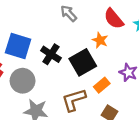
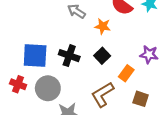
orange star: (100, 40) -> (103, 26), moved
black square: (83, 62) -> (102, 56), size x0.6

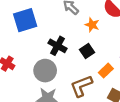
blue square: (35, 55) -> (25, 20), moved, turned -30
gray circle: (48, 88) -> (45, 71), moved

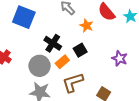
blue square: (25, 20) -> (24, 17), turned 35
orange rectangle: (106, 71) -> (62, 62), moved

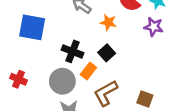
purple star: (120, 58) -> (154, 27), moved

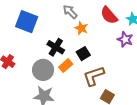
orange star: (108, 22) -> (81, 28), moved
brown L-shape: (106, 93) -> (94, 76), moved

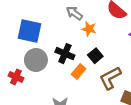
gray circle: (43, 70) -> (36, 60), moved

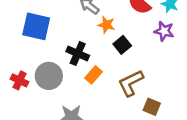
black square: (95, 56) -> (122, 45), moved
gray circle: (36, 60) -> (49, 76), moved

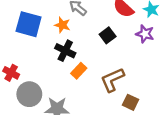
orange star: (106, 25) -> (62, 25), moved
black square: (122, 45) -> (108, 35), moved
gray circle: (49, 76) -> (29, 94), moved

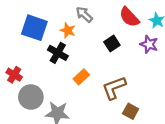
black cross: (65, 51) -> (58, 53), moved

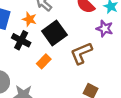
black square: (112, 43) -> (54, 33), moved, size x1.6
brown L-shape: (114, 88) -> (81, 53), moved

